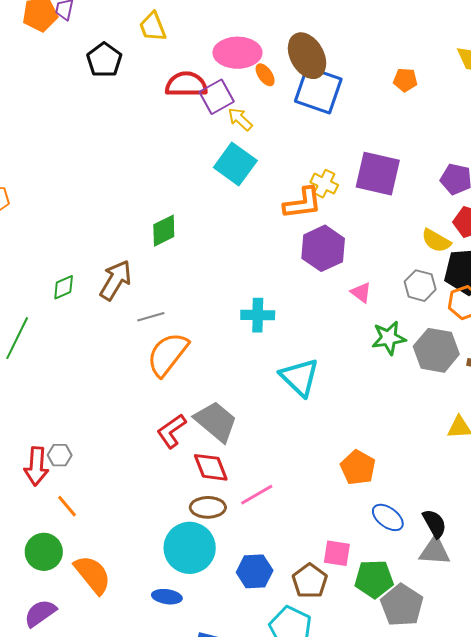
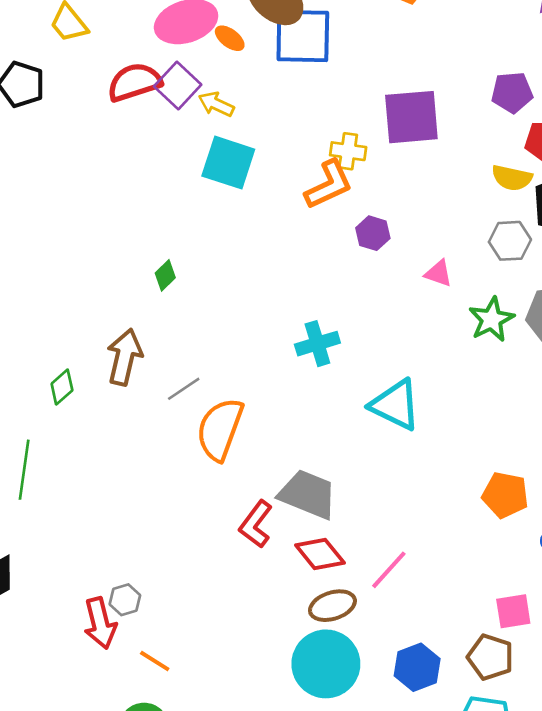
green diamond: (164, 231) -> (165, 275), size x0.7
purple hexagon: (323, 248) -> (373, 233), size x0.6

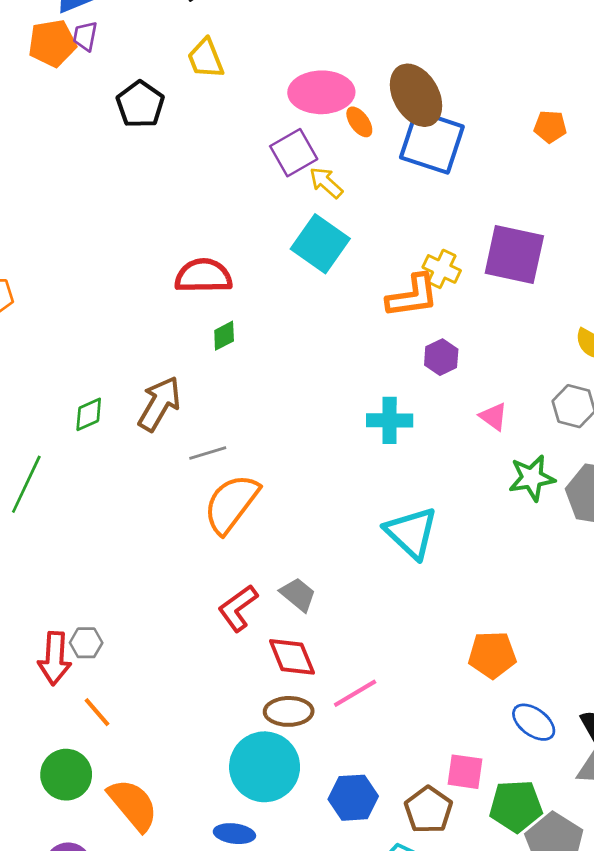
red semicircle: (134, 82) -> (203, 276), moved
cyan cross: (317, 344) -> (390, 420), moved
gray trapezoid: (308, 494) -> (298, 594), size x0.6
orange pentagon: (505, 495) -> (492, 655), turned -30

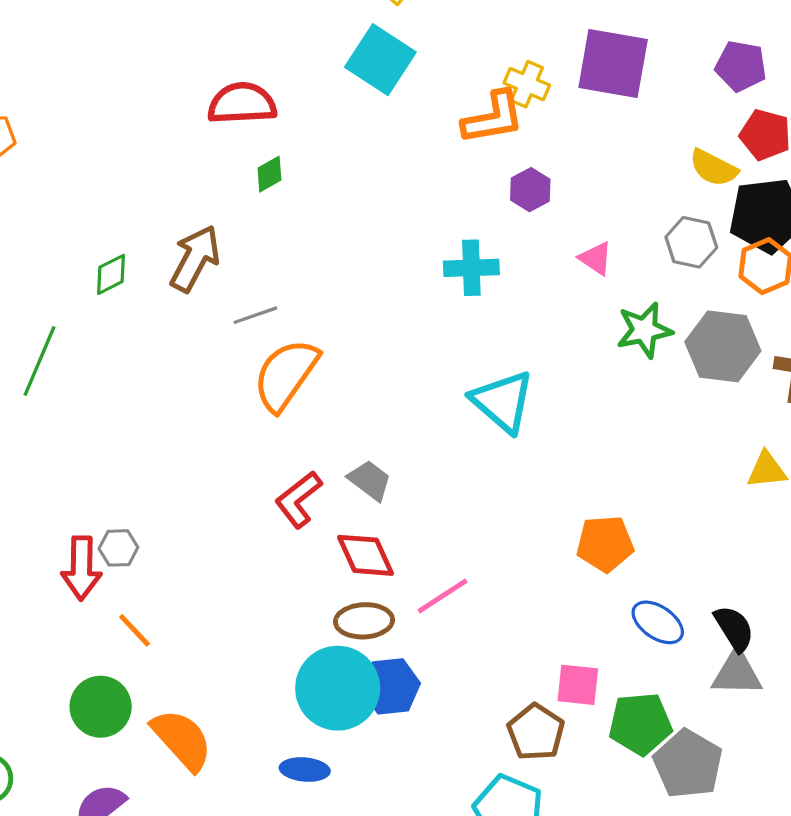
blue hexagon: (353, 798) -> (390, 686), moved

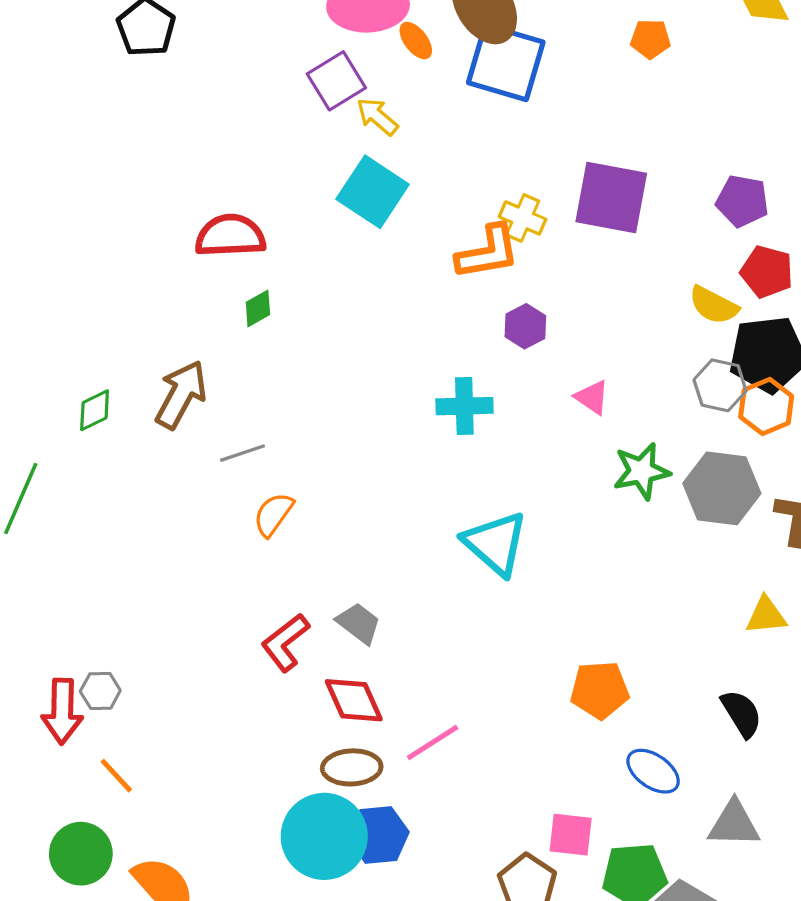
gray hexagon: (691, 242) -> (720, 385), moved
orange semicircle: (286, 375) -> (273, 514), size x0.6
black semicircle: (734, 628) -> (742, 714), moved

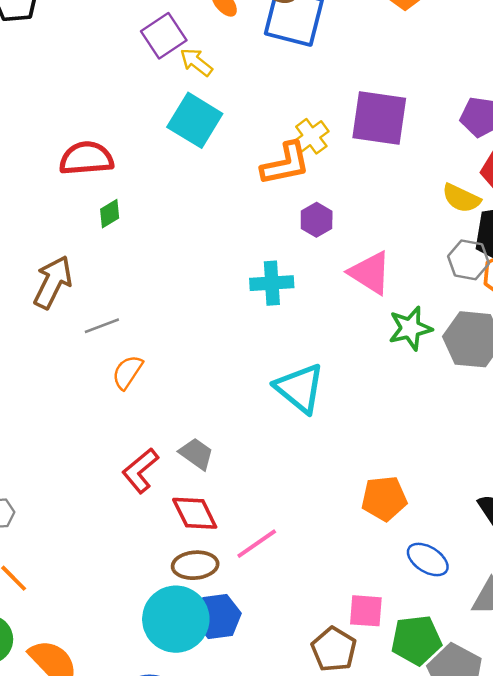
yellow cross: (523, 218) -> (311, 136), turned 32
pink triangle: (592, 397) -> (370, 273), size x1.6

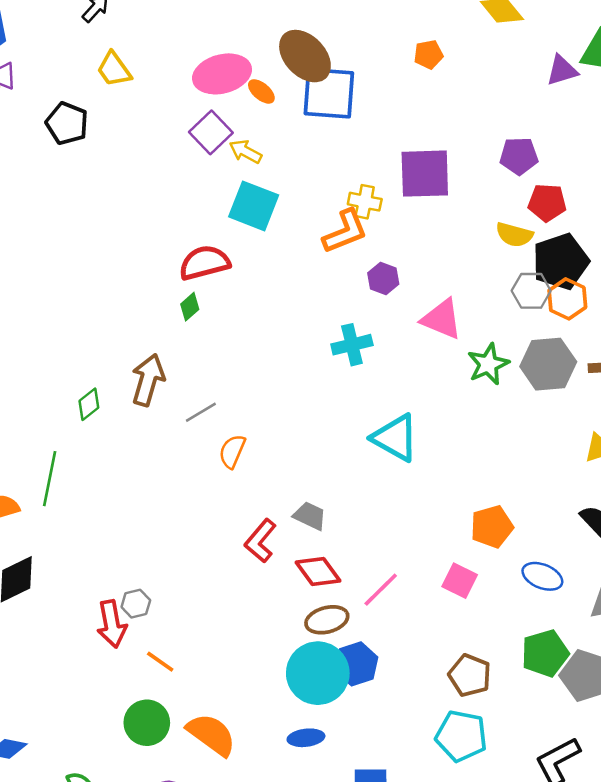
yellow cross: (311, 136) -> (365, 202), turned -32
red semicircle: (86, 158) -> (204, 263), moved
pink square: (366, 611) -> (460, 581), moved, turned 32

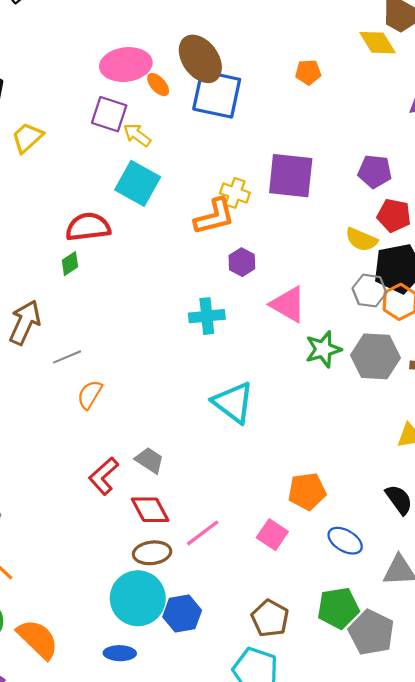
yellow trapezoid: (114, 69) -> (27, 138), moved, turned 76
purple square: (211, 132) -> (109, 114), turned -36
blue hexagon: (356, 664) -> (182, 614), moved

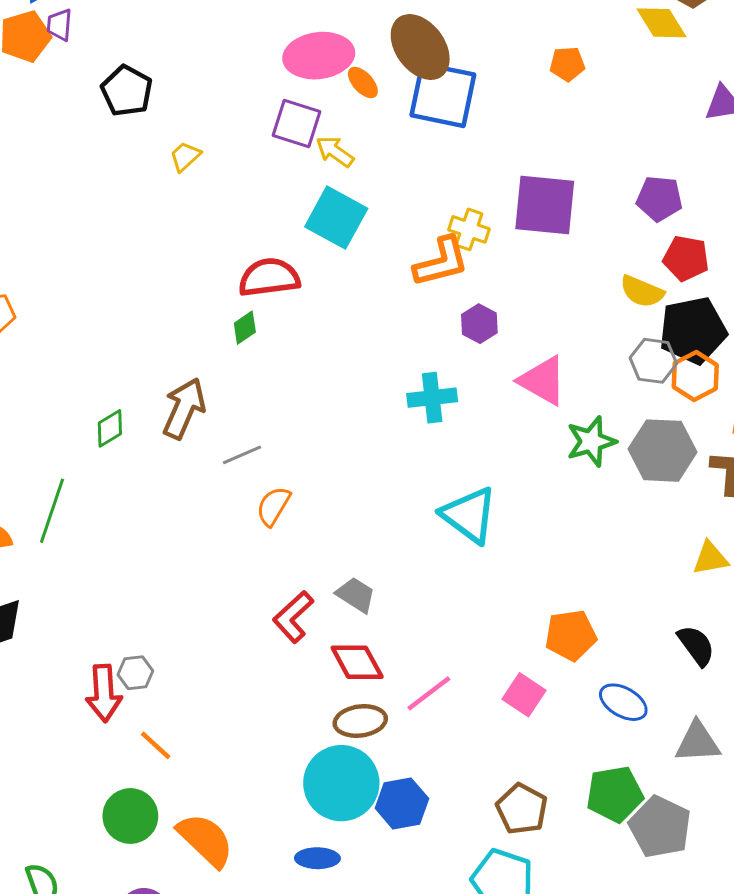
yellow trapezoid: (27, 138) -> (185, 156), size x0.7

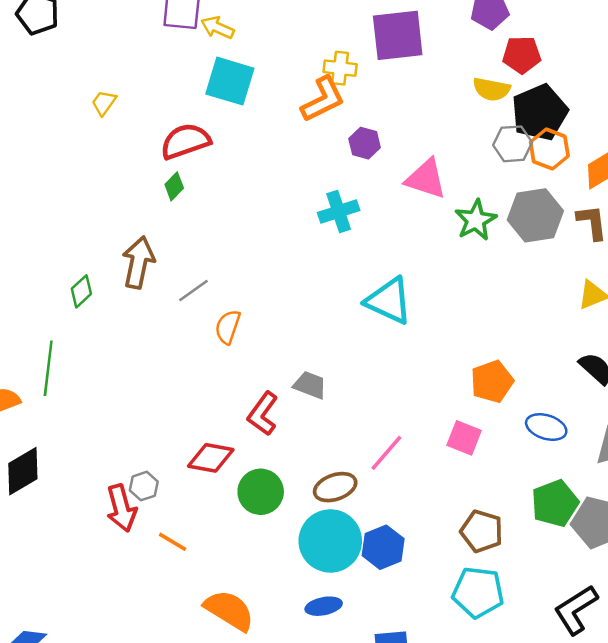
yellow trapezoid: (185, 156) -> (104, 103), moved
red diamond: (357, 662) -> (211, 458), moved, turned -39
green circle: (130, 816) -> (261, 492), moved

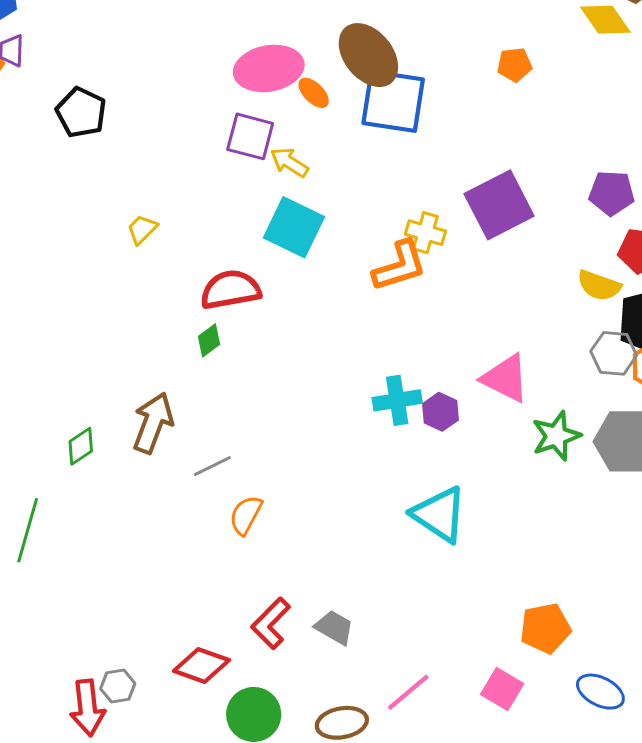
purple square: (398, 35) -> (499, 205), turned -30
purple hexagon: (365, 143) -> (440, 412), moved
gray trapezoid: (310, 385) -> (334, 627), moved

